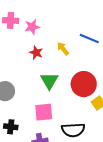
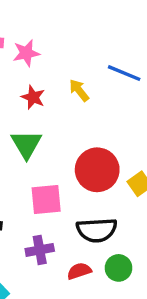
green triangle: (49, 81) -> (26, 144), moved
red circle: (84, 84) -> (97, 170), moved

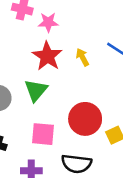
red star: (33, 97) -> (47, 56), size x1.6

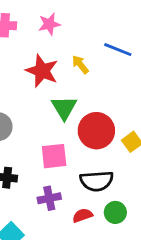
pink star: (48, 22) -> (49, 24), moved
green triangle: (36, 90) -> (64, 108), moved

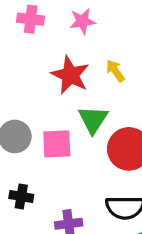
pink square: (54, 156) -> (57, 144), moved

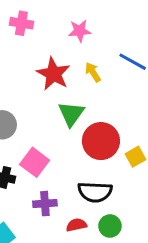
pink star: (82, 21) -> (80, 31), moved
pink square: (57, 144) -> (35, 162), moved, turned 36

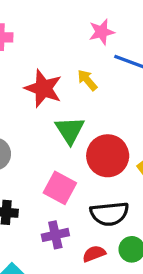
pink star: (80, 31) -> (102, 32), moved
pink square: (35, 162) -> (60, 188), moved

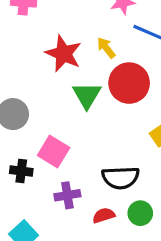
red circle: (108, 156) -> (129, 83), moved
pink square: (60, 188) -> (54, 151), moved

